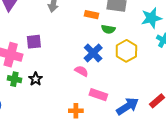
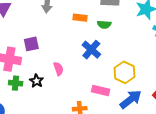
orange rectangle: (91, 15) -> (80, 18), moved
yellow hexagon: (126, 51) -> (124, 72), moved
pink semicircle: (81, 71) -> (58, 69), moved, turned 48

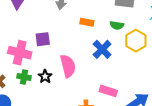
orange rectangle: (80, 18) -> (87, 22), moved
pink semicircle: (58, 69) -> (68, 66), size x1.6
yellow hexagon: (124, 72) -> (136, 41), moved

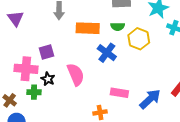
orange rectangle: (87, 22) -> (88, 28), size x1.6
black star: (45, 76) -> (48, 79), moved

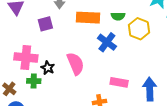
purple square: (47, 52) -> (45, 24), moved
blue arrow: (150, 99) -> (150, 89), turned -50

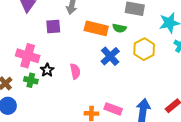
green semicircle: (118, 16) -> (119, 28), moved
pink semicircle: (75, 64) -> (75, 71), size x0.7
pink rectangle: (119, 82) -> (113, 109), moved

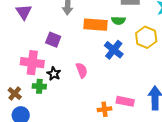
purple square: (53, 26) -> (53, 40), moved, turned 35

